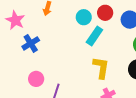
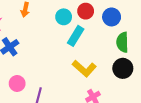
yellow L-shape: (101, 68) -> (84, 68), turned 125

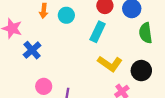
cyan circle: (64, 17) -> (66, 15), moved
black circle: (123, 68) -> (141, 71), moved

